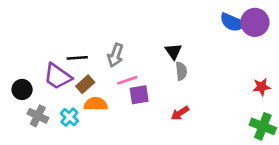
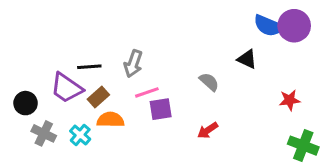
black triangle: (173, 51) -> (247, 59), moved, turned -30
gray semicircle: (181, 71) -> (209, 82), turned -42
red star: (262, 87) -> (290, 100), moved

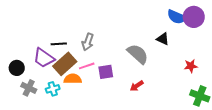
gray semicircle: (209, 82) -> (138, 54), size x1.6
pink line: (147, 92) -> (87, 66), moved
brown rectangle: (98, 97) -> (65, 64), size x1.6
cyan cross: (80, 135) -> (53, 89), turned 32

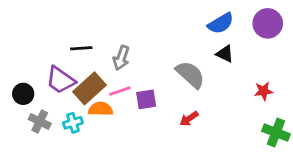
blue semicircle: (177, 17) -> (221, 23), moved, turned -54
black line: (59, 44) -> (81, 48), moved

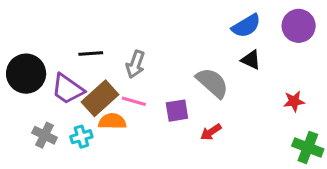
pink line: (120, 91) -> (134, 101), turned 35
black circle: (23, 94) -> (26, 74), moved, size x1.6
purple square: (146, 99) -> (177, 111), moved

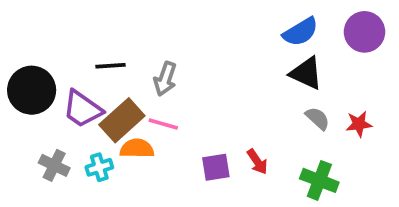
black triangle: (251, 60) -> (306, 73), size x1.4
gray semicircle: (212, 83) -> (317, 118), moved, size x0.6
purple square: (177, 111) -> (216, 167), moved
red arrow: (211, 132) -> (257, 162), turned -90
green cross: (308, 147) -> (319, 180), moved

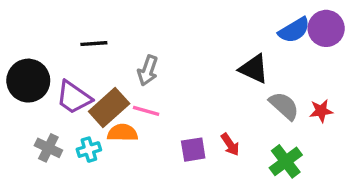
blue semicircle: (301, 32) -> (294, 30), moved
black line: (111, 66) -> (94, 44), moved
black triangle: (306, 73) -> (254, 69), moved
gray semicircle: (317, 118) -> (284, 106), size x1.4
green cross: (319, 180) -> (286, 161), turned 32

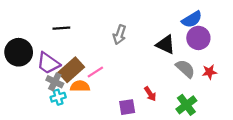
purple circle: (326, 28) -> (198, 38), moved
gray arrow: (148, 70) -> (119, 35), moved
pink line: (146, 111) -> (95, 72), turned -49
gray cross: (48, 148) -> (55, 82), moved
purple square: (193, 150) -> (127, 107), moved

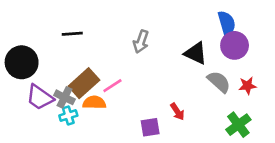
blue semicircle: (192, 19) -> (227, 23), turned -75
purple trapezoid: (48, 63) -> (40, 97), moved
green cross: (186, 105) -> (238, 125), moved

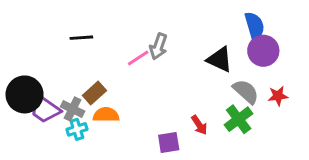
black circle: (22, 62) -> (25, 94), moved
brown rectangle: (84, 83) -> (94, 93), size x0.7
pink line: (112, 86) -> (138, 58), moved
green cross: (238, 125) -> (239, 119), moved

